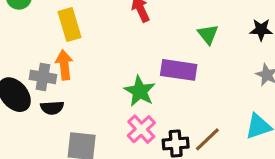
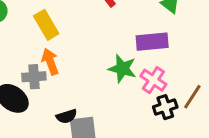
black semicircle: (52, 108) -> (67, 116), moved
pink cross: (141, 129) -> (153, 80), moved

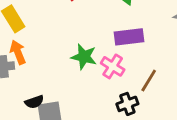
purple rectangle: (152, 42) -> (129, 37), moved
black cross: (165, 107) -> (127, 104), moved

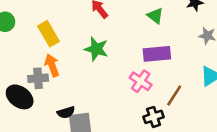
green star: (84, 57) -> (96, 49), moved

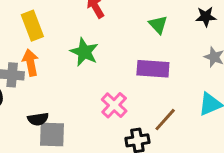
pink cross: (141, 81) -> (114, 105), moved

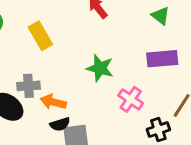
green star: (84, 52) -> (100, 68), moved
orange arrow: (30, 63) -> (53, 102), moved, turned -55

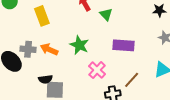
green triangle: (161, 16) -> (106, 14), moved
orange arrow: (53, 102) -> (49, 49), moved

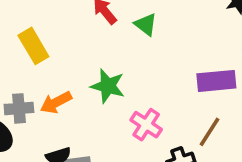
purple rectangle: (123, 45) -> (216, 81), moved
orange arrow: (49, 49) -> (56, 103), turned -42

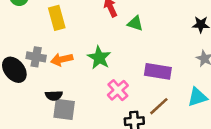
green triangle: (146, 24) -> (135, 23), turned -35
purple rectangle: (216, 81) -> (158, 71), moved

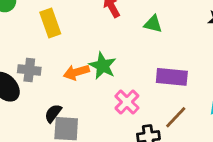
green triangle: (135, 23) -> (153, 24), moved
orange arrow: (62, 59) -> (76, 72), moved
black semicircle: (54, 95) -> (53, 113), turned 133

